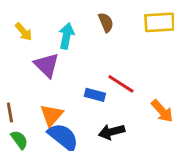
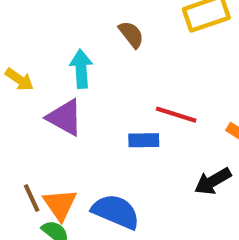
orange triangle: (52, 115) -> (60, 205), moved
black arrow: (112, 132) -> (213, 181), moved

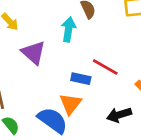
cyan arrow: (81, 69) -> (68, 29), moved
orange triangle: (60, 205) -> (70, 104), moved

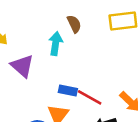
red line: (105, 67) -> (90, 97), moved

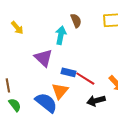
purple triangle: (22, 66) -> (43, 58), moved

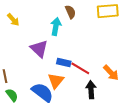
black arrow: (96, 101) -> (91, 90), turned 102

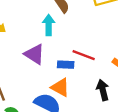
red line: (80, 68) -> (84, 55), moved
orange triangle: (56, 81) -> (60, 87), turned -30

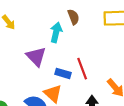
red line: (84, 55) -> (82, 69), turned 35

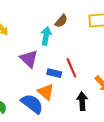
brown semicircle: (73, 17) -> (61, 21), turned 64

